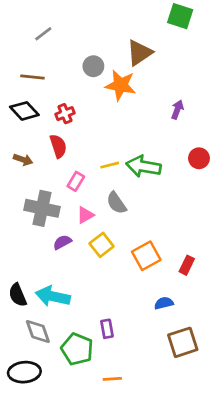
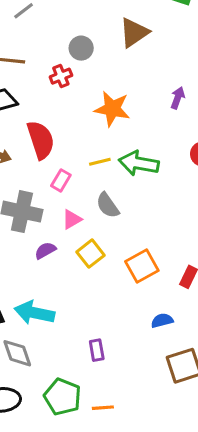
orange star: (120, 85) -> (112, 109), moved
red cross: (65, 114) -> (61, 76), moved
red semicircle: (58, 146) -> (41, 140), size x1.4
green pentagon: (77, 349) -> (62, 397), moved

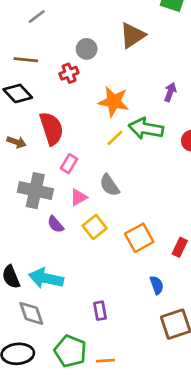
yellow line: (100, 162) -> (115, 138), moved, turned -30
green arrow: (139, 163) -> (146, 129), moved
purple semicircle: (45, 250) -> (56, 224), turned -102
blue semicircle: (162, 321) -> (157, 285), turned 84

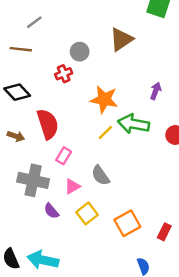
brown line: (26, 60) -> (21, 49), moved

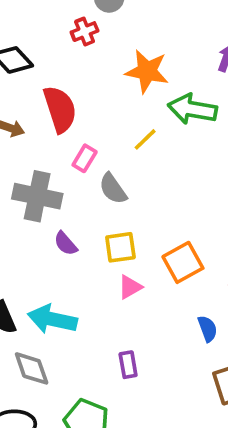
yellow line: (105, 133) -> (145, 139), moved
gray semicircle: (100, 175) -> (113, 189), moved
pink triangle: (72, 186) -> (130, 287), moved
yellow square: (87, 213) -> (120, 247), turned 30

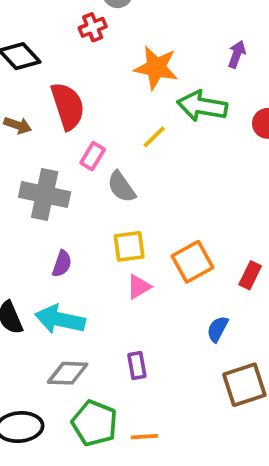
purple semicircle: (66, 244) -> (62, 264), moved, turned -120
blue semicircle: (208, 329) -> (218, 329), turned -132
gray diamond: (32, 368) -> (68, 373), moved, turned -69

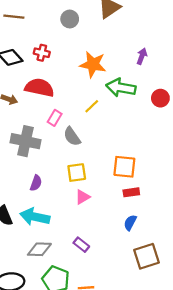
red cross: (93, 27) -> (42, 53), moved, turned 35
red semicircle: (68, 106) -> (39, 88), turned -60
orange square: (193, 262) -> (124, 167), moved, turned 35
red rectangle: (250, 275) -> (131, 192), moved, turned 56
purple rectangle: (137, 366) -> (81, 245), turned -42

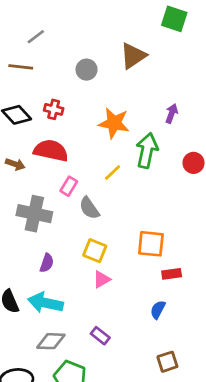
green arrow: (121, 88) -> (147, 151), turned 92
yellow square: (77, 173) -> (95, 251), turned 30
red rectangle: (131, 192) -> (172, 274), moved
brown square: (146, 256) -> (167, 362), moved, size x0.7

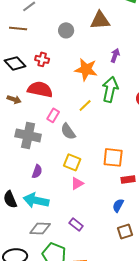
brown triangle: (133, 56) -> (100, 20), turned 30
purple arrow: (172, 113) -> (115, 55), moved
brown square: (167, 362) -> (125, 231), moved

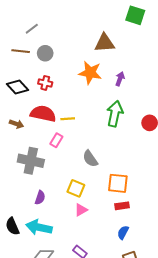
gray circle: (66, 30) -> (45, 53), moved
orange star: (86, 69) -> (90, 73), moved
yellow line: (85, 105) -> (68, 119), moved, turned 40
gray semicircle: (68, 131) -> (90, 159), moved
red rectangle: (128, 179) -> (122, 206), moved

